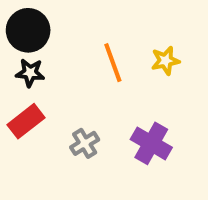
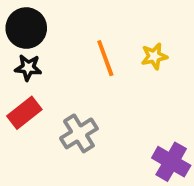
gray cross: (85, 143) -> (79, 133), size x1.4
purple cross: (151, 143) -> (171, 162), moved

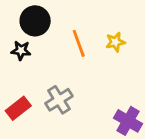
black circle: (26, 28) -> (35, 21), moved
red rectangle: (24, 113) -> (18, 108), moved

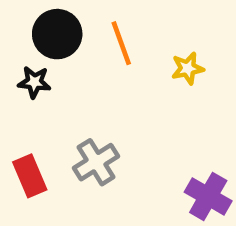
orange line: (79, 43) -> (121, 43), moved
red rectangle: (18, 108) -> (30, 176), turned -75

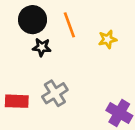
black star: (34, 82) -> (42, 47), moved
red rectangle: (30, 176) -> (17, 101), turned -65

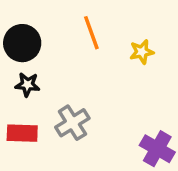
black circle: (33, 20) -> (22, 43), moved
black star: (42, 47) -> (27, 85), moved

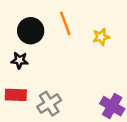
black circle: (22, 43) -> (31, 31), moved
gray cross: (72, 123) -> (49, 104), moved

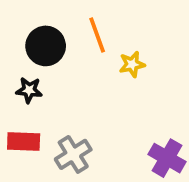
yellow star: (101, 37) -> (132, 64), moved

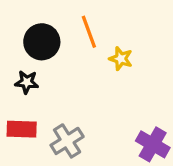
yellow star: (132, 64) -> (121, 59), turned 30

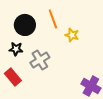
red rectangle: (22, 129) -> (13, 77), turned 48
gray cross: (67, 141) -> (40, 60), moved

